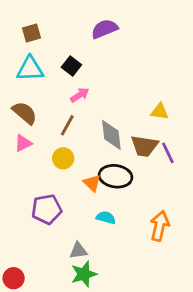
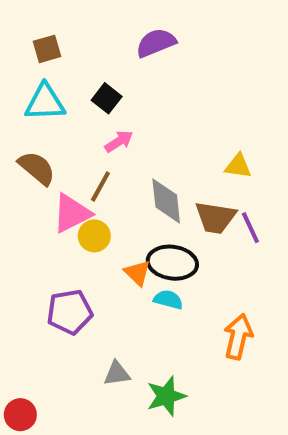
pink triangle: (23, 143) -> (72, 213), moved, size x1.5
cyan semicircle: (106, 218) -> (168, 300), moved
green star: (84, 274) -> (166, 396), moved

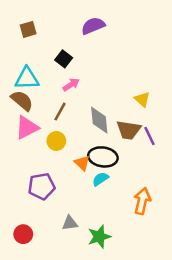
cyan triangle: (45, 102) -> (27, 78), moved
yellow triangle: (238, 166) -> (142, 99), turned 35
pink triangle: (72, 213) -> (27, 127), moved
cyan semicircle: (168, 300) -> (100, 179), turned -49
red circle: (20, 415) -> (23, 234), moved

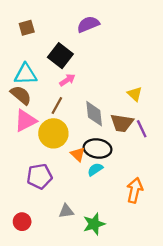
black square: (64, 59) -> (60, 56), size x1.5
yellow circle: (56, 141) -> (53, 133), size x1.6

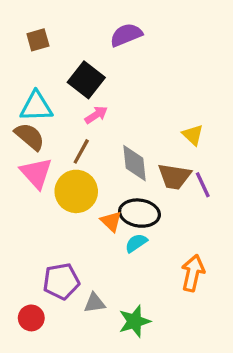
pink triangle: (26, 121) -> (36, 173), turned -45
purple pentagon: (39, 176) -> (61, 281), moved

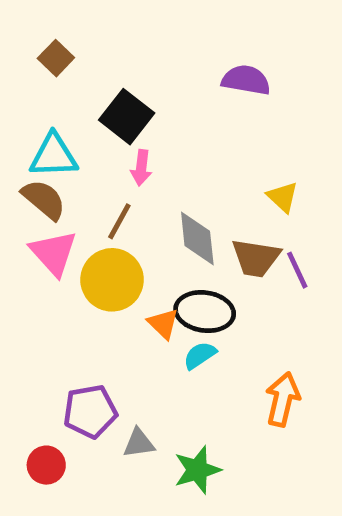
purple semicircle: (126, 35) -> (246, 80), moved, turned 32
brown square: (38, 40) -> (56, 58), turned -30
pink arrow: (96, 115) -> (141, 168), turned 130

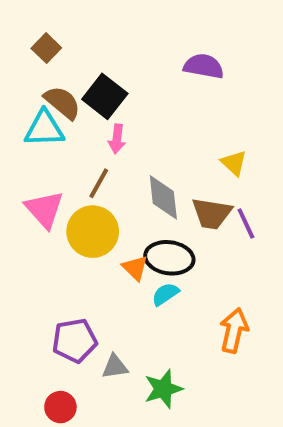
brown semicircle: (44, 199) -> (62, 102), moved
red circle: (46, 465) -> (60, 407), moved

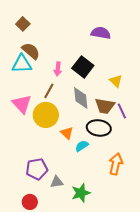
black square: (105, 96) -> (83, 67), moved
black ellipse: (169, 258) -> (99, 128), moved

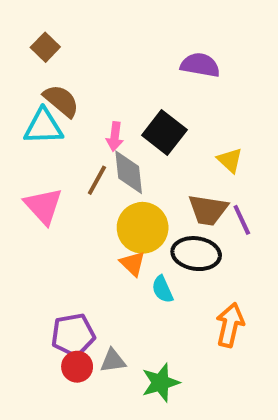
gray diamond: (81, 98) -> (129, 172), moved
yellow circle: (46, 115) -> (143, 228), moved
cyan semicircle: (82, 146) -> (162, 289), turned -80
red circle: (30, 202) -> (77, 367), moved

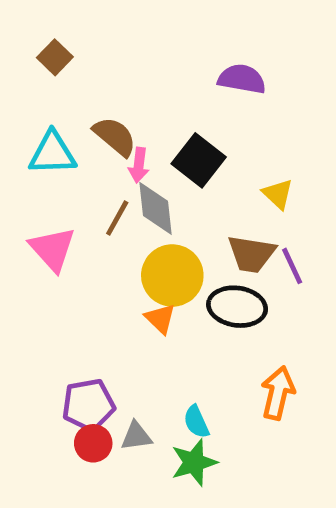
brown semicircle: (61, 101) -> (115, 136), moved
cyan semicircle: (162, 289) -> (196, 422), moved

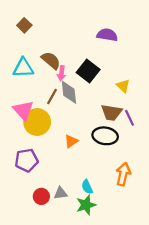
yellow circle: (172, 275) -> (37, 122), moved
orange triangle: (160, 319) -> (71, 141), turned 40
purple pentagon: (88, 405) -> (26, 160), moved

